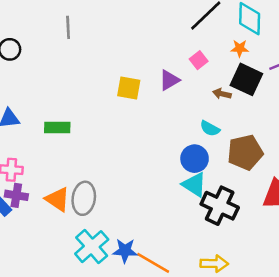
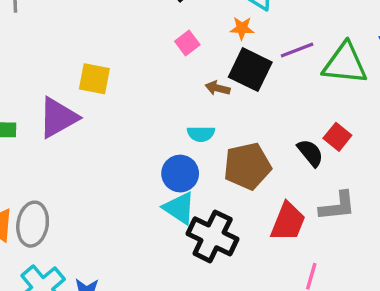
purple triangle: (169, 80) -> (58, 118), moved, size x1.5
cyan semicircle: (210, 128) -> (201, 134), turned -30

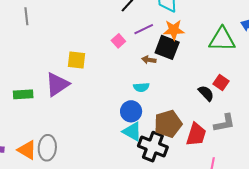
orange star: (242, 28) -> (174, 30), moved, size x1.5
pink square: (187, 43) -> (118, 41), moved
purple line: (297, 50) -> (144, 29), moved
brown pentagon: (247, 166) -> (168, 124), moved

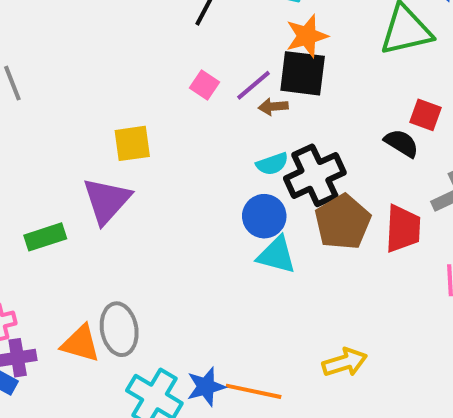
purple line: (144, 29) -> (253, 85), moved
black cross: (153, 147) -> (315, 175), moved, turned -32

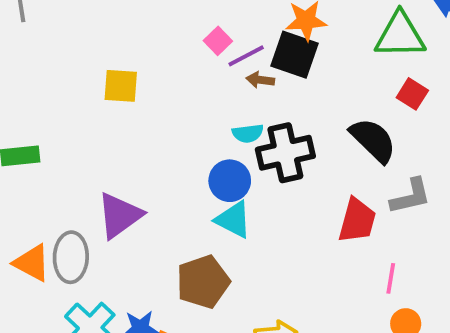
pink square: (204, 85) -> (218, 41), moved
red square: (426, 115) -> (412, 94), moved
black semicircle: (401, 143) -> (373, 140), size x1.5
purple triangle: (107, 201) -> (120, 215), moved
brown pentagon: (343, 222) -> (203, 282), moved

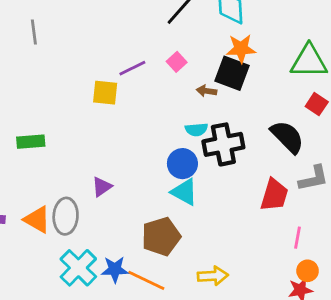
purple line: (246, 56) -> (132, 68), moved
purple triangle: (120, 215) -> (102, 187), size x0.6

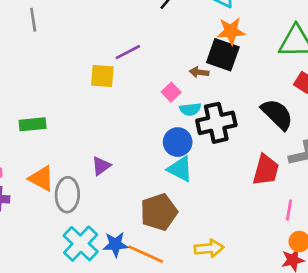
pink square: (177, 62) -> (171, 92), moved
orange triangle: (37, 219) -> (41, 178), moved

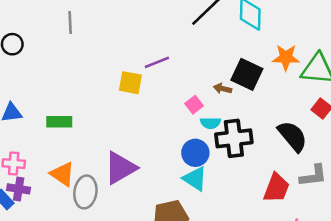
orange star: (231, 31) -> (286, 57), moved
purple triangle: (101, 166) -> (120, 168), size x1.8

